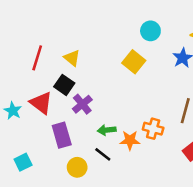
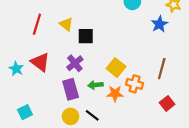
yellow square: (134, 62) -> (116, 68), moved
black square: (64, 85) -> (86, 36), moved, turned -35
purple rectangle: (62, 135) -> (71, 89), moved
black line: (103, 154) -> (92, 115), moved

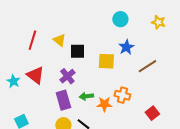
blue star: (159, 24) -> (126, 47), moved
yellow square: (116, 68) -> (106, 61), moved, turned -36
brown line: (162, 69) -> (147, 66), moved, turned 42

